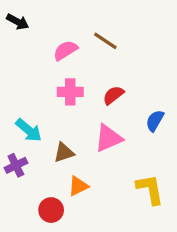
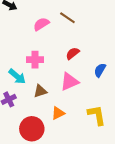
pink cross: (70, 92) -> (35, 60), moved
orange triangle: (78, 186) -> (58, 113), moved
red circle: (51, 210) -> (32, 129), size x1.5

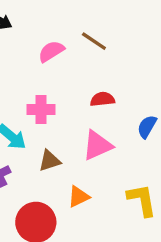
red semicircle: (73, 53) -> (102, 99), turned 32

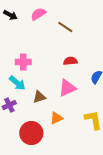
pink semicircle: (51, 51) -> (38, 14), moved
pink cross: (41, 109) -> (23, 62), moved

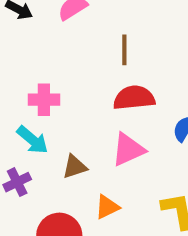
brown line: (65, 27) -> (124, 50), moved, turned 56
red semicircle: (70, 61) -> (134, 98), size x1.5

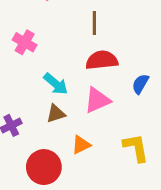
pink cross: (44, 100) -> (25, 42), moved, turned 30
cyan arrow: (32, 140) -> (56, 84), moved

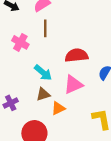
brown line: (94, 23) -> (45, 28), moved
orange triangle: (81, 145) -> (58, 108), moved

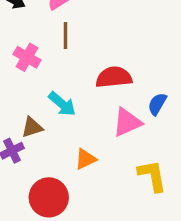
pink triangle: (73, 85) -> (127, 122), moved
brown triangle: (43, 94) -> (32, 127), moved

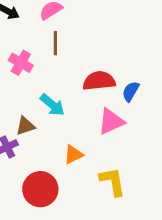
blue semicircle: (157, 104) -> (131, 91), moved
yellow L-shape: (152, 176) -> (113, 182), moved

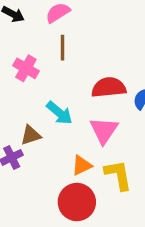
pink triangle: (111, 121) -> (104, 130), moved, turned -32
yellow L-shape: (113, 182) -> (118, 175), moved
red circle: (40, 189) -> (77, 202), moved

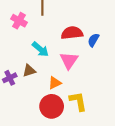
brown triangle: (31, 135) -> (29, 71), moved
yellow L-shape: (118, 175) -> (78, 101), moved

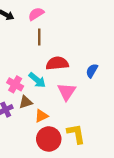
pink cross: (19, 21) -> (15, 84), moved
red semicircle: (72, 33) -> (57, 63), moved
orange triangle: (55, 83) -> (41, 116), moved

